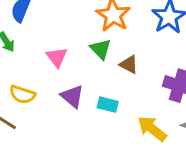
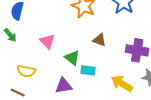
green triangle: (101, 49) -> (72, 58), moved
purple triangle: (72, 96) -> (64, 86), moved, turned -42

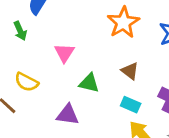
green triangle: (72, 58) -> (89, 83), turned -42
cyan rectangle: (88, 70) -> (131, 105), moved

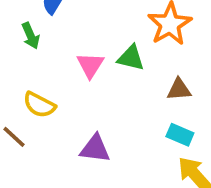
brown triangle: (130, 71) -> (179, 89), turned -42
green triangle: (89, 83) -> (131, 58), moved

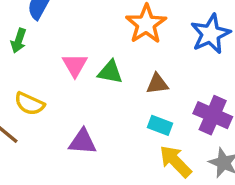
green arrow: (31, 36) -> (19, 41), turned 45
green triangle: (131, 58) -> (110, 72), moved

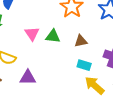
purple triangle: (83, 142) -> (28, 78), moved

